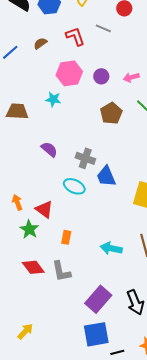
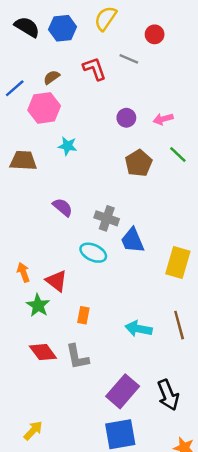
pink hexagon: (69, 73) -> (44, 108), moved

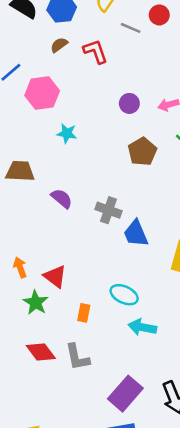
gray line: (129, 59) -> (131, 28), moved
brown semicircle: (52, 77) -> (59, 45), moved
brown trapezoid: (23, 161) -> (20, 171), moved
cyan ellipse: (93, 253) -> (124, 295), moved

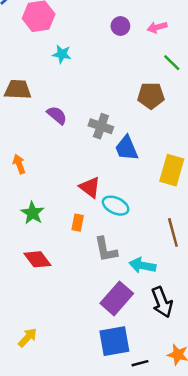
brown pentagon: (142, 152) -> (151, 96), moved, turned 30
orange arrow: (20, 267) -> (19, 164), moved
red triangle: (55, 276) -> (90, 187), moved
cyan arrow: (142, 327) -> (142, 265), moved
gray L-shape: (77, 357) -> (106, 250), moved

